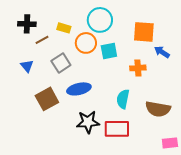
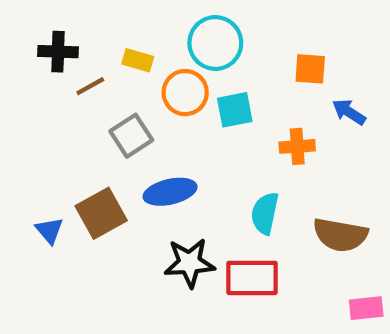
orange square: (144, 32) -> (310, 69), size x0.7
blue triangle: (27, 66) -> (49, 231), moved

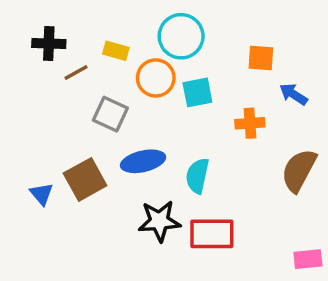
gray square: (131, 136) -> (110, 114), turned -32
cyan semicircle: (265, 213) -> (197, 176), moved
brown semicircle: (340, 235) -> (299, 170), moved, turned 108

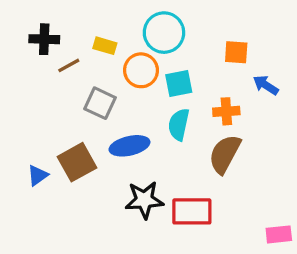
brown semicircle: (299, 170) -> (225, 154), moved
cyan semicircle: (197, 176) -> (179, 124), moved
blue triangle: (42, 194) -> (38, 175), turned 35

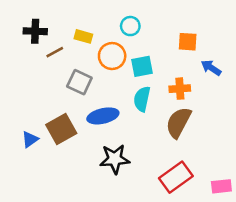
cyan circle: (164, 33) -> (130, 26), size x0.6
red rectangle: (192, 211) -> (176, 177), moved, turned -36

